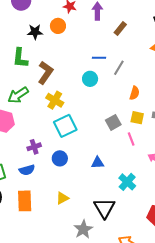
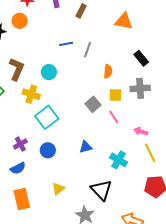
cyan circle: (90, 79) -> (49, 72), moved

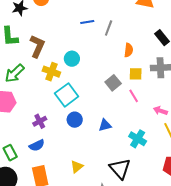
cyan circle: (49, 72) -> (72, 59), moved
blue circle: (48, 150) -> (75, 120), moved

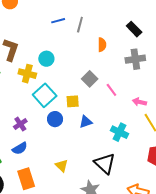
yellow square: (136, 74) -> (73, 101), moved
yellow triangle: (77, 167) -> (62, 166), turned -32

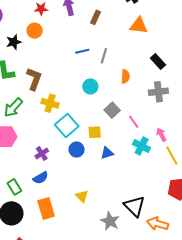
cyan circle: (46, 59) -> (90, 87), moved
pink arrow: (139, 102) -> (161, 135), turned 48
cyan cross: (119, 132) -> (142, 146), moved
black triangle: (105, 164) -> (134, 206), moved

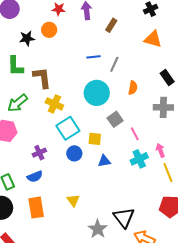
brown L-shape: (34, 79) -> (42, 78), turned -35
cyan circle: (90, 87) -> (97, 93), size x1.6
cyan cross: (142, 146) -> (139, 159), turned 30

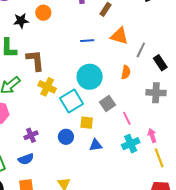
orange triangle: (153, 39) -> (119, 36), moved
gray line: (114, 64) -> (141, 50), moved
cyan square: (68, 128) -> (72, 101), moved

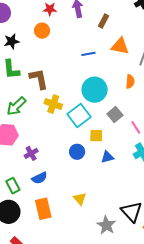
black star: (21, 21) -> (12, 41), moved
purple cross: (31, 135) -> (31, 153), moved

